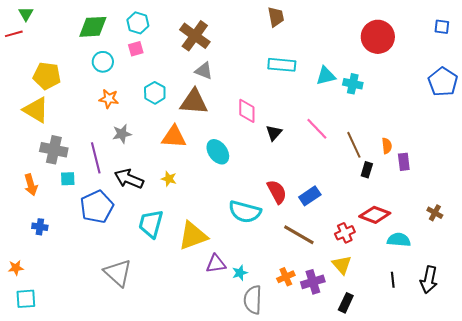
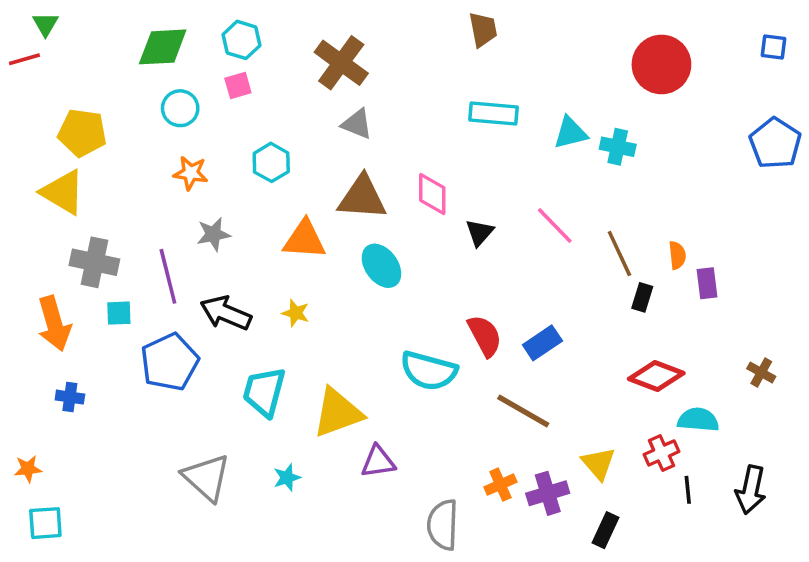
brown triangle: (194, 102) -> (362, 197), moved
orange arrow: (31, 185) -> (54, 324), size x1.4
red cross: (345, 233) -> (661, 453), moved
cyan star: (240, 273) -> (287, 478), moved

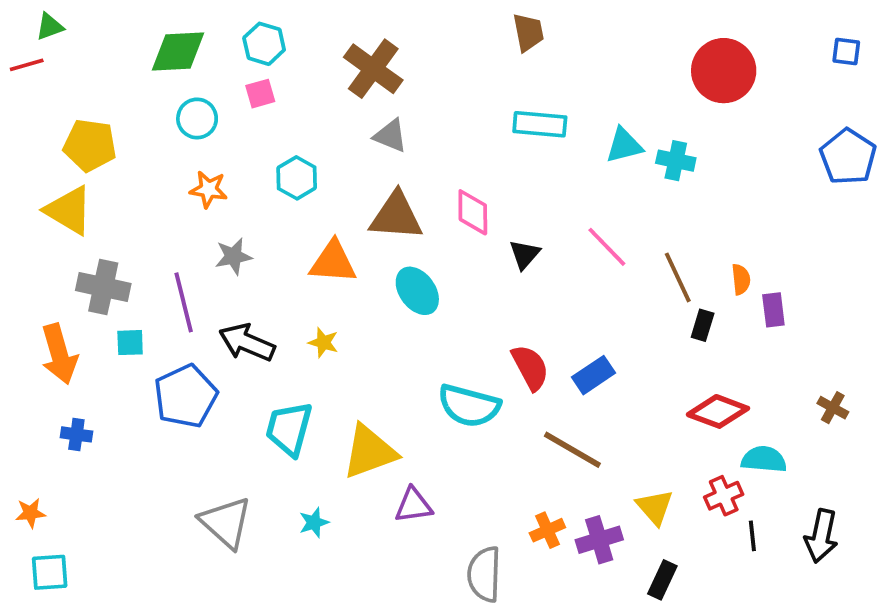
green triangle: (45, 24) -> (50, 27), turned 40

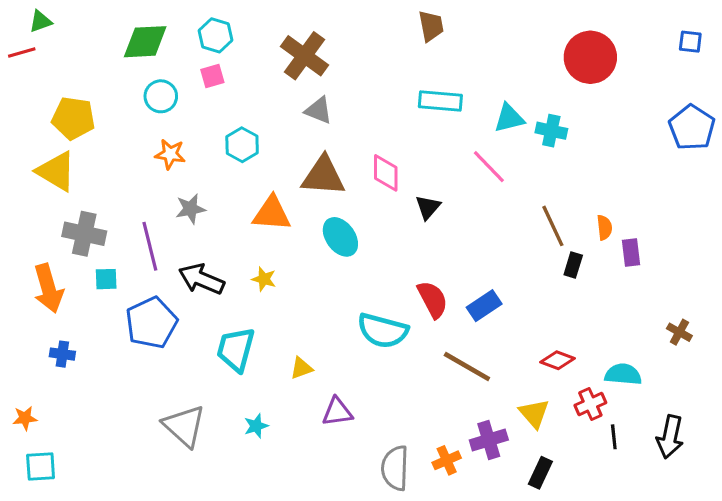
pink line: (607, 247) -> (489, 167), moved
red diamond: (718, 411) -> (558, 360), moved, size x0.7
yellow triangle: (369, 452) -> (301, 368), size x0.5
orange cross: (547, 530) -> (447, 460), moved

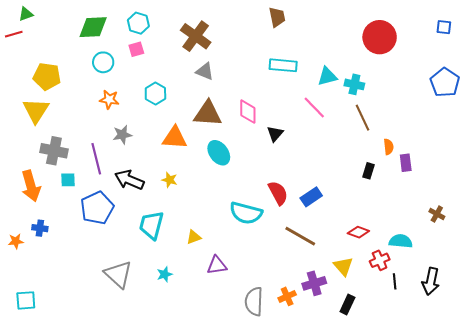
yellow triangle: (56, 171) -> (36, 111), turned 32
brown line: (553, 226) -> (362, 118), moved
orange star: (25, 418) -> (16, 241), moved

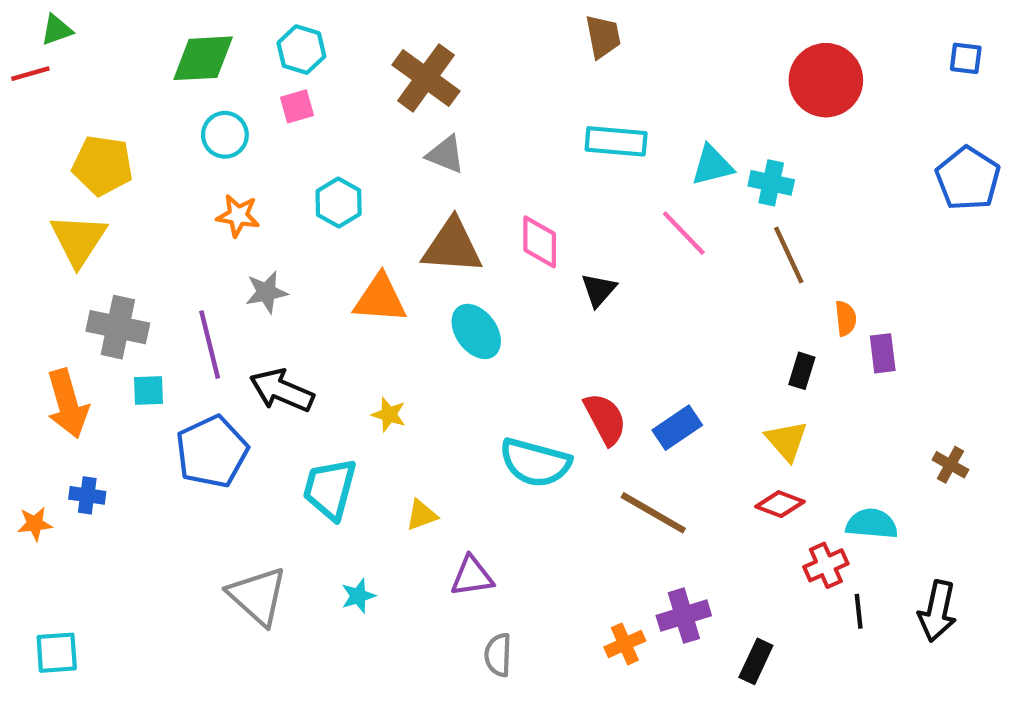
yellow star: (170, 180) -> (389, 415), moved
yellow triangle: (343, 266) -> (787, 441), moved
gray semicircle: (254, 301) -> (498, 655), moved, size x0.7

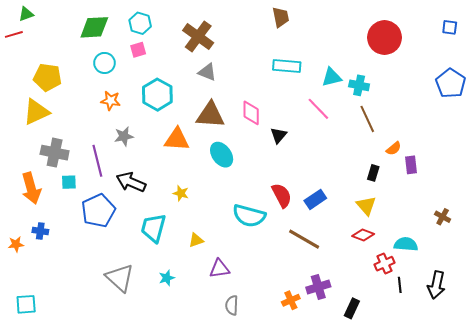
cyan hexagon: (339, 203) -> (157, 95), size x1.4
yellow triangle: (78, 240) -> (36, 112), turned 32
orange semicircle: (846, 318) -> (394, 149), turned 56

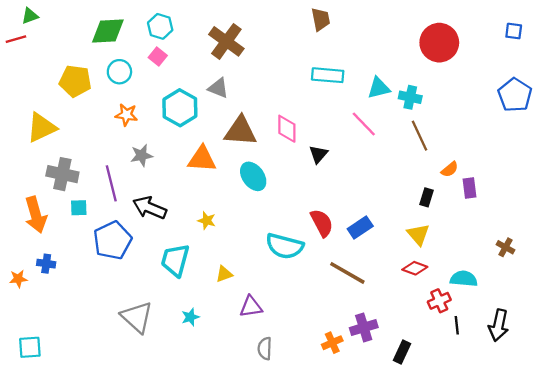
pink square: (138, 50) -> (158, 57), turned -35
gray triangle: (207, 72) -> (218, 88), moved
yellow pentagon: (47, 77) -> (75, 81), moved

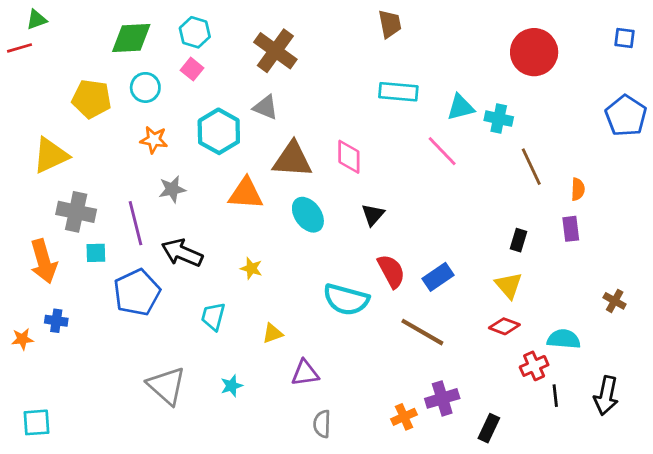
brown line: (419, 136) -> (531, 167), moved
black triangle: (318, 154) -> (373, 215), moved
orange semicircle: (450, 169) -> (578, 189), moved, turned -48
cyan trapezoid: (175, 260) -> (213, 316), size x0.7

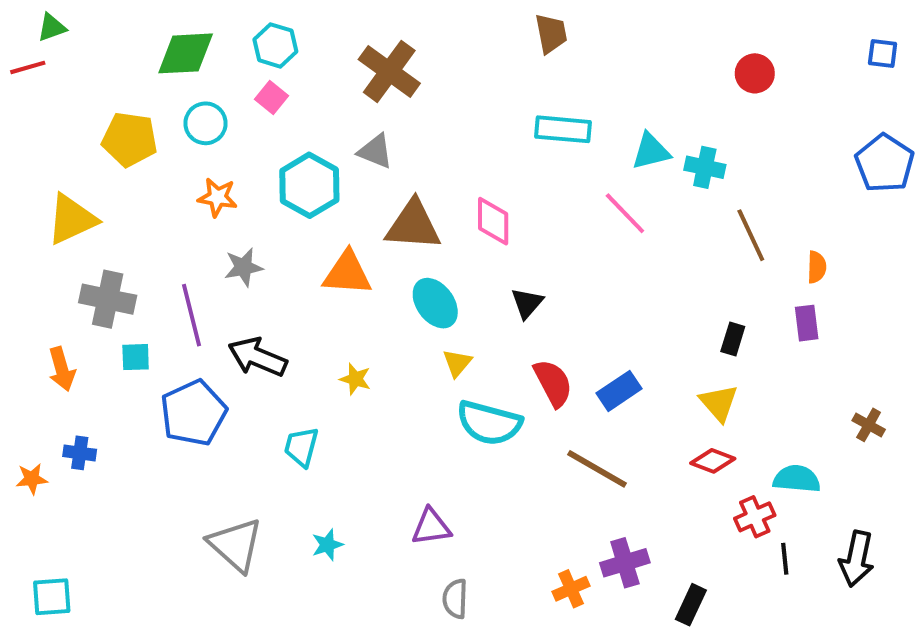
red circle: (534, 52) -> (755, 73), size x0.6
orange arrow: (44, 261) -> (62, 369), size x0.7
yellow triangle: (273, 333) -> (457, 363), moved, turned -30

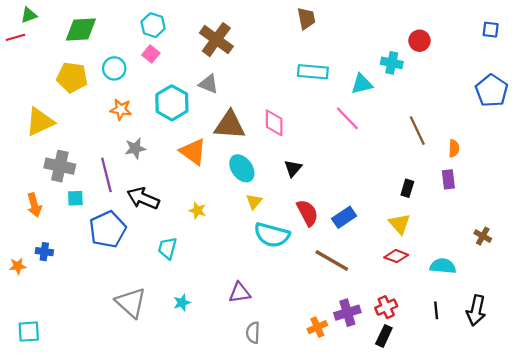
green diamond: (186, 53) -> (81, 30), moved
cyan cross: (705, 167) -> (392, 63), moved
orange triangle: (347, 273) -> (193, 152), turned 32
red cross: (755, 517) -> (386, 307), moved

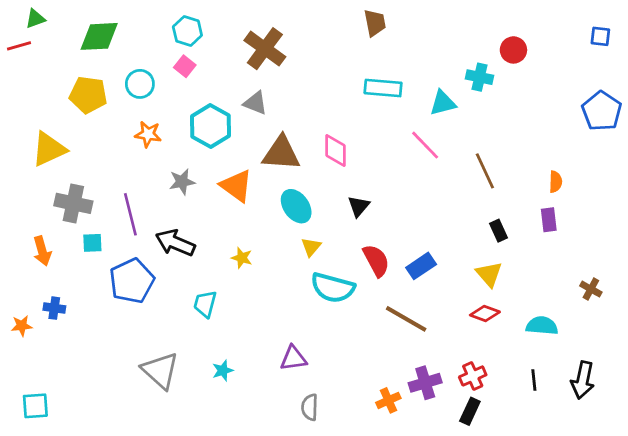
brown line: (417, 131) -> (485, 171), moved
gray star: (135, 148) -> (182, 182), moved
black rectangle: (407, 188) -> (498, 231), turned -42

